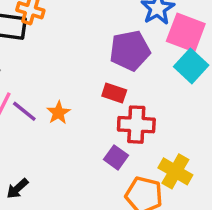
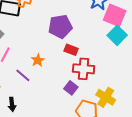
purple pentagon: (130, 50) -> (60, 26), moved
purple line: (24, 111) -> (23, 75), moved
black arrow: (17, 189) -> (12, 104), turned -56

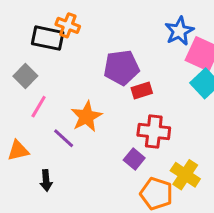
red rectangle: (71, 50) -> (142, 90), moved, turned -40
orange star: (38, 60) -> (86, 117), size x1.5

